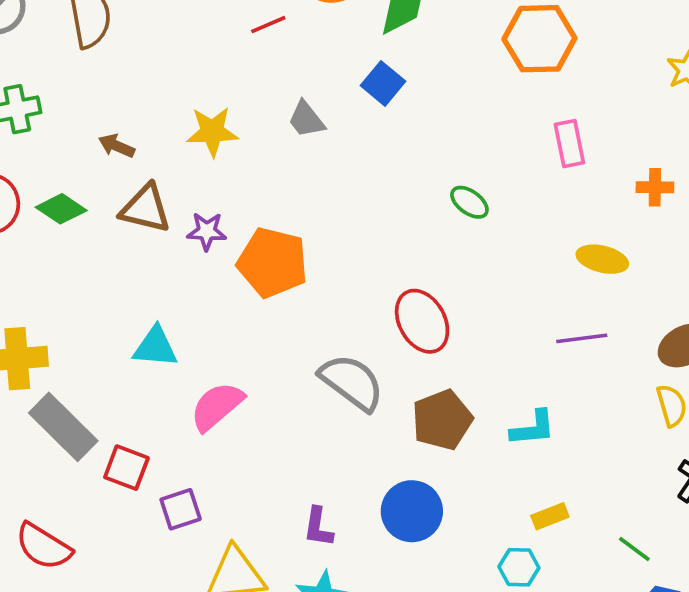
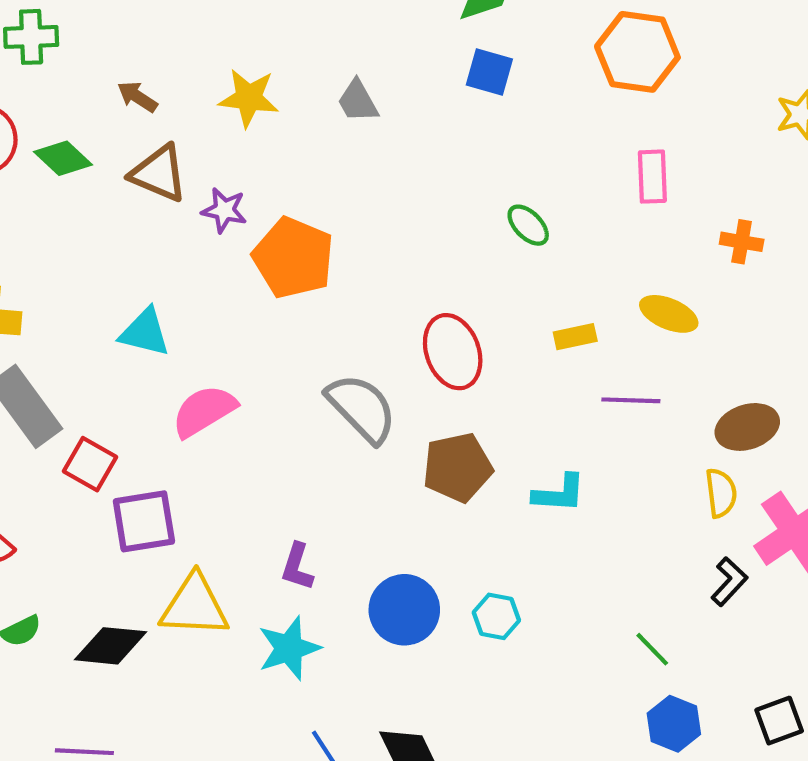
blue square: (383, 83) -> (489, 72), moved, turned -33
purple square: (181, 509) -> (144, 521), size x1.4
blue circle: (412, 511) -> (404, 610), moved
yellow rectangle: (550, 516) -> (575, 337), moved
cyan hexagon: (519, 567) -> (496, 616), moved

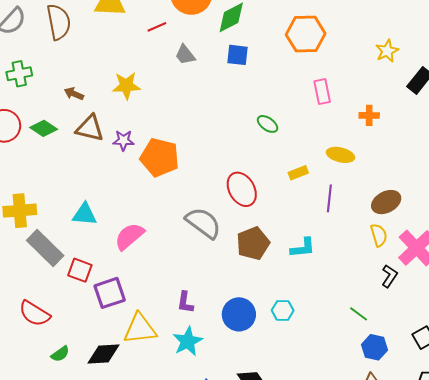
gray trapezoid: (358, 101) -> (185, 55), moved
cyan triangle: (145, 332) -> (85, 214), moved
purple line: (631, 400) -> (329, 198), turned -76

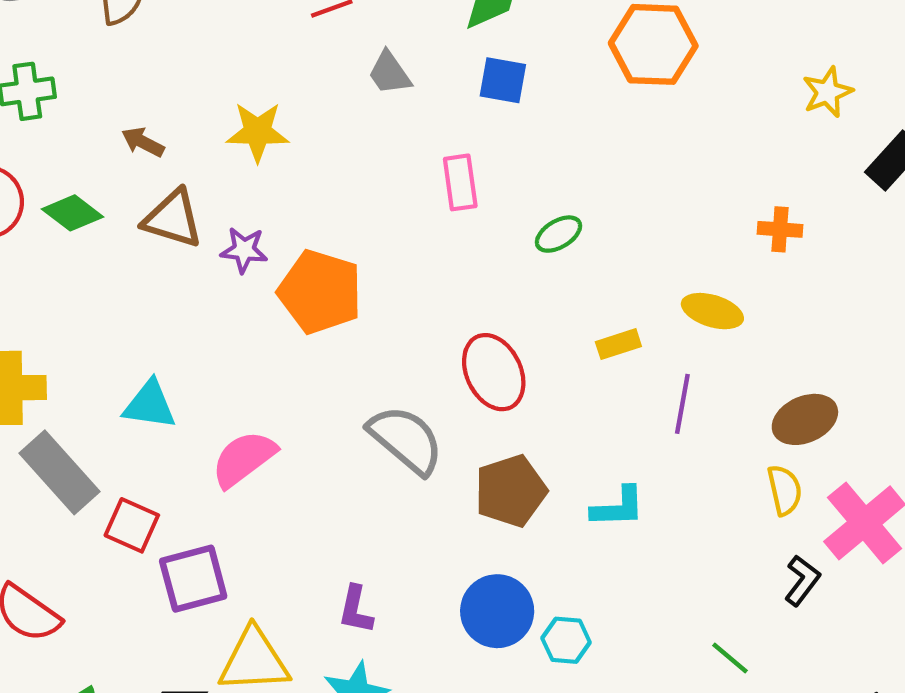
pink rectangle: (322, 92) -> (460, 182), moved
green ellipse: (268, 124) -> (558, 234), turned -70
blue circle: (239, 314) -> (497, 611), moved

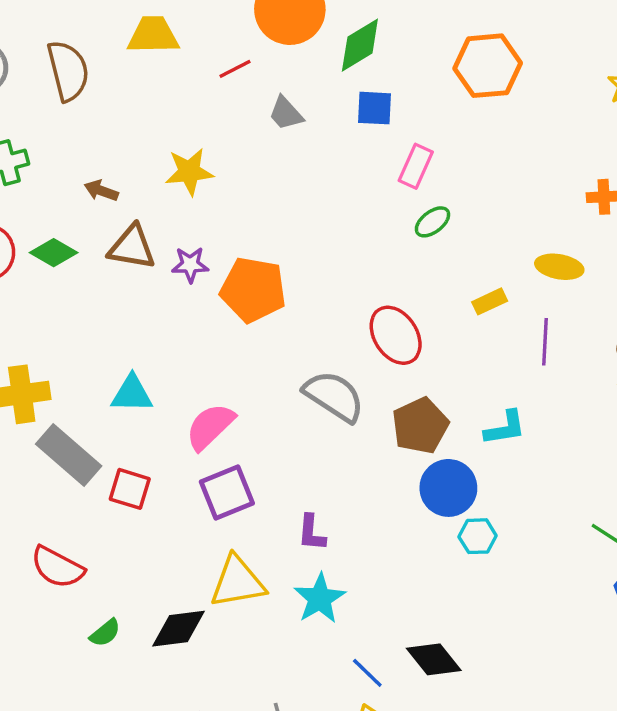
pink rectangle: (460, 182) -> (416, 166), moved, turned 39
purple square: (193, 579) -> (227, 493), moved
blue circle: (497, 611) -> (448, 488), moved

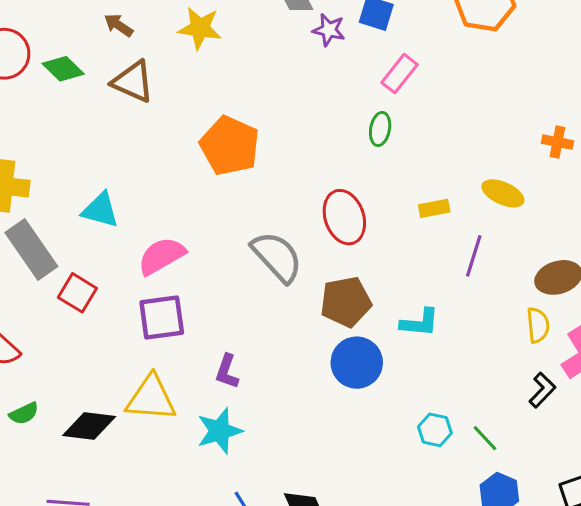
green ellipse: (432, 222) -> (380, 129), moved, turned -56
purple star: (190, 265) -> (329, 30), moved
cyan hexagon: (478, 536) -> (435, 430), moved

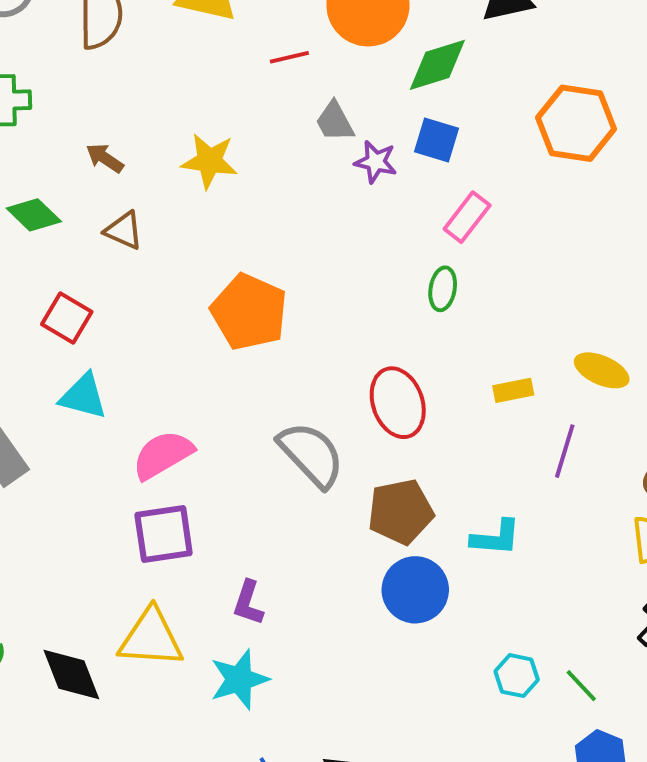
brown triangle: (133, 82) -> (124, 231), size x0.7
red square: (77, 293) -> (67, 318), moved
black diamond: (89, 426) -> (71, 674), turned 62

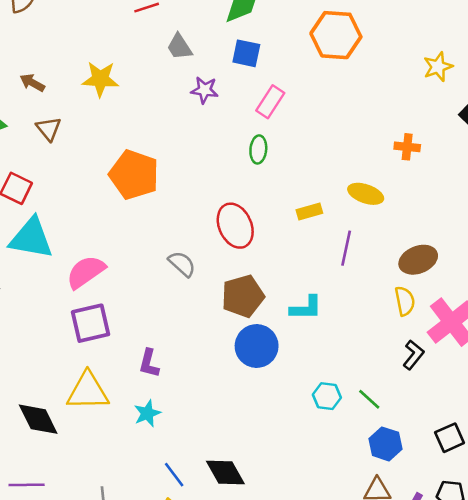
purple star: (376, 162) -> (205, 90), moved
brown triangle: (124, 231) -> (49, 129), turned 32
cyan triangle: (83, 396) -> (31, 238), size x1.4
gray semicircle: (311, 454) -> (182, 264), size x0.6
cyan star: (239, 679) -> (147, 413), size x0.7

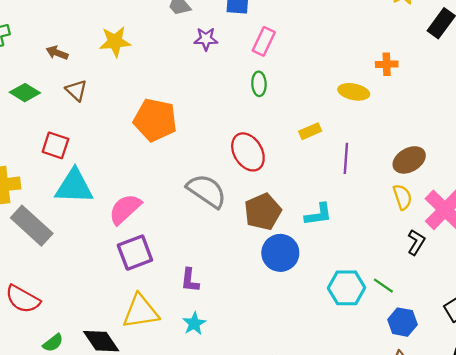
yellow ellipse: (366, 194) -> (354, 92), moved
gray semicircle: (182, 264) -> (207, 191), size x1.6
cyan hexagon: (327, 396) -> (346, 288), size x1.5

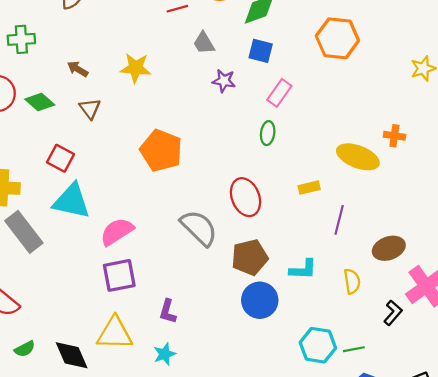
yellow ellipse: (354, 92) -> (358, 157), size x1.4
brown ellipse: (409, 160) -> (389, 248), moved
yellow semicircle: (402, 197) -> (352, 281), moved
green line: (383, 286) -> (354, 349), turned -55

